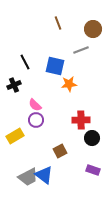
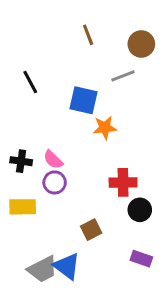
black line: (25, 62) -> (30, 82), moved
black cross: (14, 85) -> (21, 161), moved, turned 32
yellow rectangle: (15, 136) -> (23, 207), turned 30

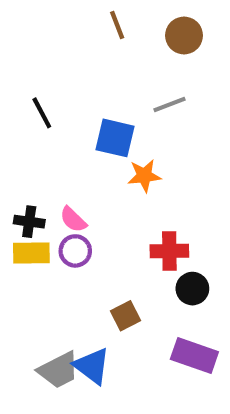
brown line: (88, 35) -> (117, 25), moved
brown circle: (141, 44) -> (184, 35), moved
yellow rectangle: (23, 207) -> (31, 253), moved
purple rectangle: (141, 259) -> (194, 356), size x1.5

